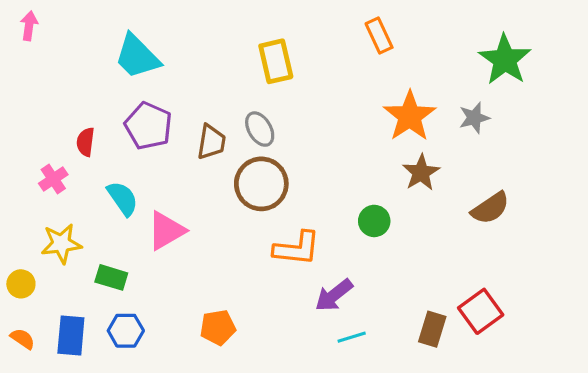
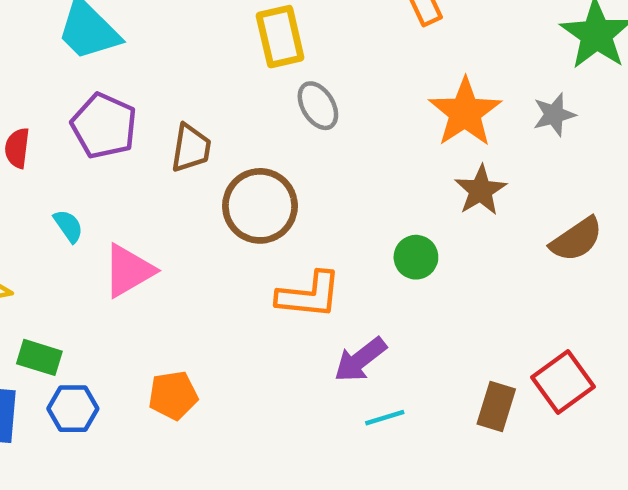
gray ellipse: (260, 129) -> (318, 106), moved
cyan semicircle: (123, 198) -> (68, 226), size x0.7
green rectangle: (111, 277) -> (39, 357), moved
orange pentagon: (218, 327) -> (173, 395), moved

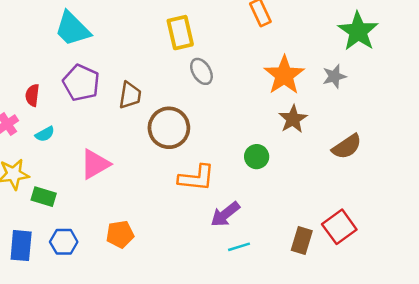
cyan semicircle: (68, 226) -> (45, 134), moved, turned 96
green rectangle: (39, 357) -> (44, 197), moved

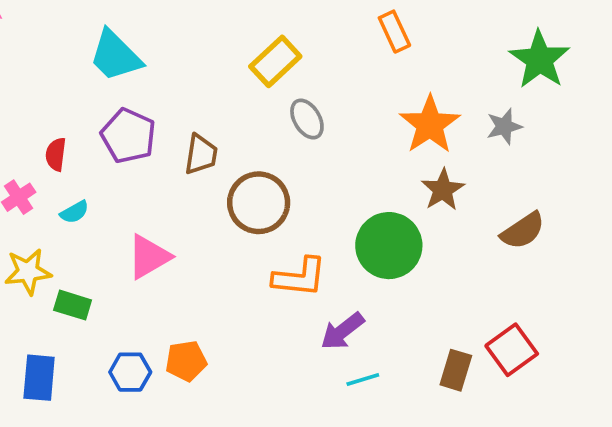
yellow rectangle: (180, 33) -> (275, 61), turned 60
green circle: (257, 157) -> (389, 246), size x1.8
blue hexagon: (64, 242) -> (130, 372), moved

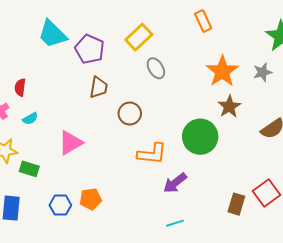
purple pentagon: (128, 136) -> (90, 49), moved
brown circle: (259, 203) -> (130, 114), size x0.7
cyan line: (363, 380) -> (175, 223), moved

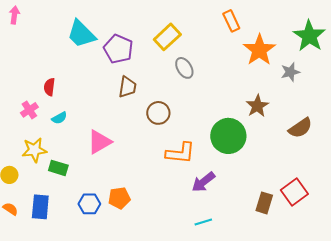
orange star: (222, 71) -> (259, 50), moved

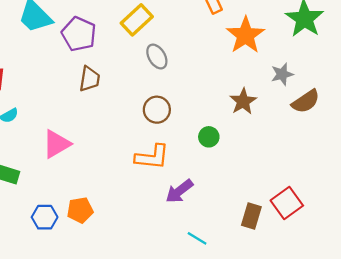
gray star: (290, 72) -> (282, 74), moved
brown circle: (158, 113) -> (157, 110), moved
brown semicircle: (300, 128) -> (306, 101), moved
green circle: (228, 136) -> (209, 137), size x0.5
cyan line: (203, 222) -> (197, 238), moved, turned 48

